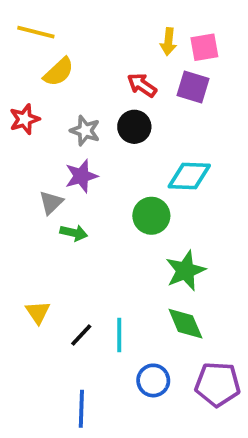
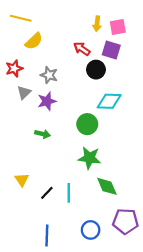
black circle: (134, 127) -> (96, 70), moved
gray triangle: (51, 202) -> (24, 92), moved
green star: (185, 271) -> (89, 158), moved, turned 30
blue circle: (153, 380) -> (91, 230), moved

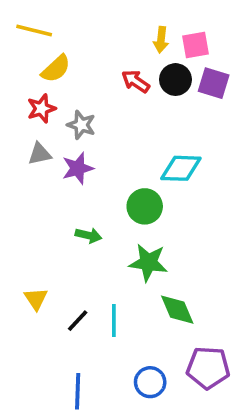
purple square: (111, 50) -> (214, 83), moved
red star: (14, 68) -> (41, 109), moved
black circle: (96, 70) -> (175, 80), moved
gray triangle: (24, 92) -> (40, 154), turned 32
green arrow: (43, 134) -> (89, 235), moved

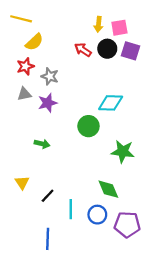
green arrow: (89, 235) -> (42, 144), moved
green star: (148, 263) -> (123, 152), moved
cyan line: (114, 321) -> (71, 209), moved
blue circle: (150, 382) -> (97, 215), moved

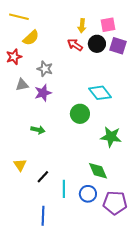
yellow arrow: (98, 24) -> (82, 26), moved
red star: (25, 66) -> (14, 57), moved
cyan diamond: (111, 103) -> (100, 93), turned 50

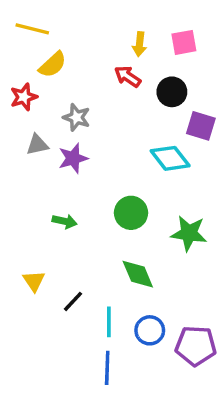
black circle: (97, 44) -> (172, 92), moved
purple square: (118, 46) -> (201, 126), moved
green circle: (80, 114) -> (131, 213), moved
green diamond: (98, 171) -> (138, 274), moved
blue line: (43, 216) -> (107, 368), moved

